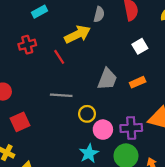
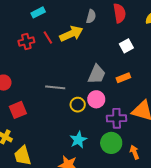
red line: (59, 57) -> (48, 37), moved
pink circle: (103, 130) -> (96, 99), moved

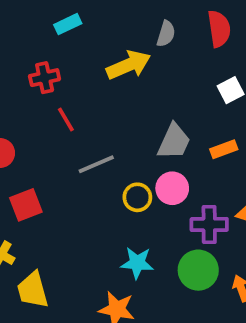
red line: (48, 37) -> (66, 119), moved
gray line: (55, 87) -> (96, 164), turned -30
cyan star: (78, 140) -> (137, 263), turned 30

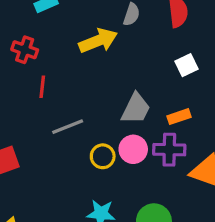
red cross: (45, 78) -> (25, 50), turned 30
red line: (66, 119) -> (42, 87), turned 35
purple cross: (209, 224) -> (169, 150), moved

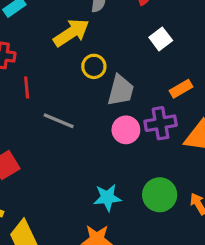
orange rectangle: (179, 117) -> (181, 89), moved
gray line: (68, 127) -> (59, 121), turned 56
yellow circle: (103, 156) -> (94, 66), moved

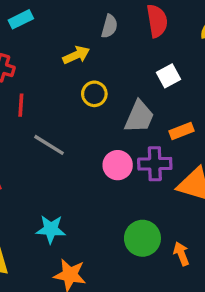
yellow arrow: (71, 33) -> (76, 55), size x0.7
gray trapezoid: (121, 90) -> (139, 117), moved
cyan star: (107, 198) -> (51, 229), moved

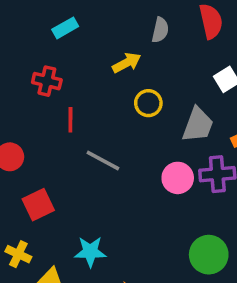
cyan star: (51, 229) -> (90, 252), moved

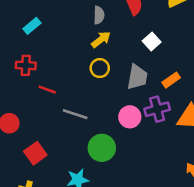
yellow arrow: (127, 63) -> (101, 39), moved
red line: (70, 120) -> (47, 90), turned -60
green circle: (209, 255) -> (102, 148), moved

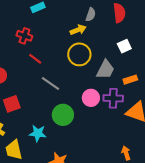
yellow arrow: (101, 39) -> (78, 30), moved
yellow circle: (100, 68) -> (79, 54), size x1.5

